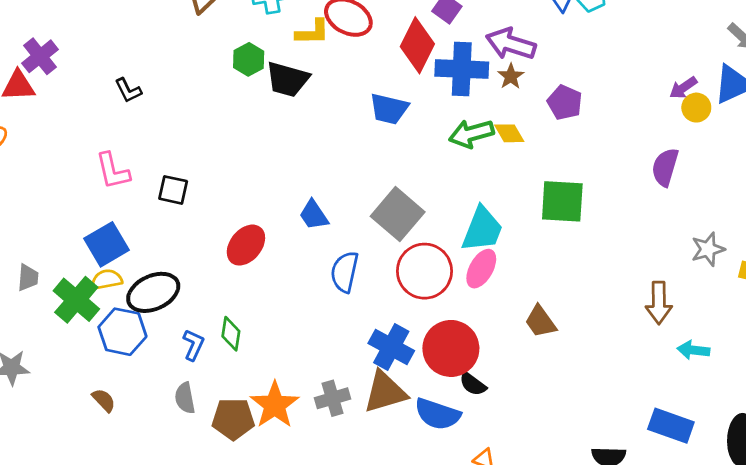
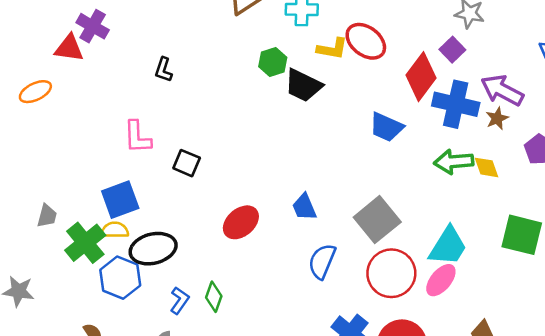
purple cross: (40, 56) -> (93, 26), turned -32
black L-shape: (128, 90) -> (163, 70), turned 35

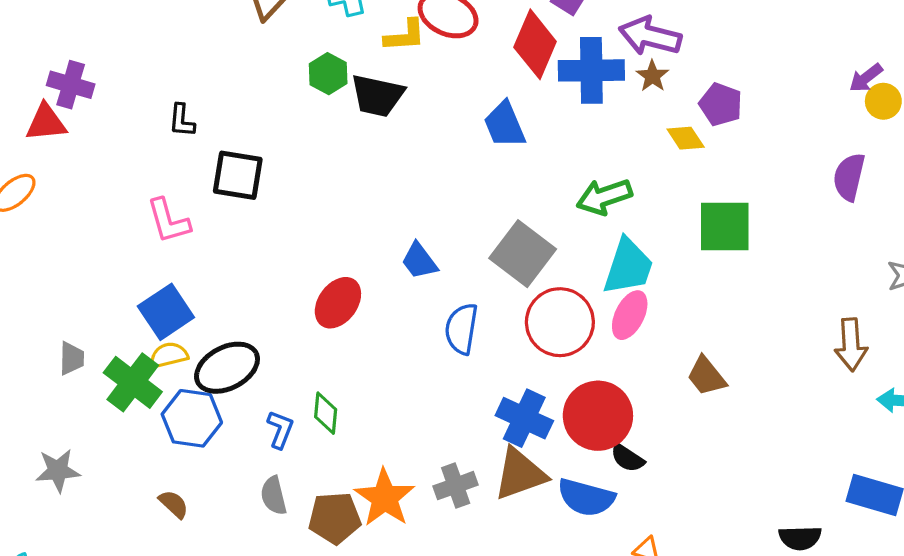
blue trapezoid: (386, 127) -> (505, 125), turned 57
green arrow: (454, 162) -> (604, 197), moved
black square: (187, 163) -> (238, 175), moved, size x1.4
yellow diamond: (487, 167) -> (686, 138), moved

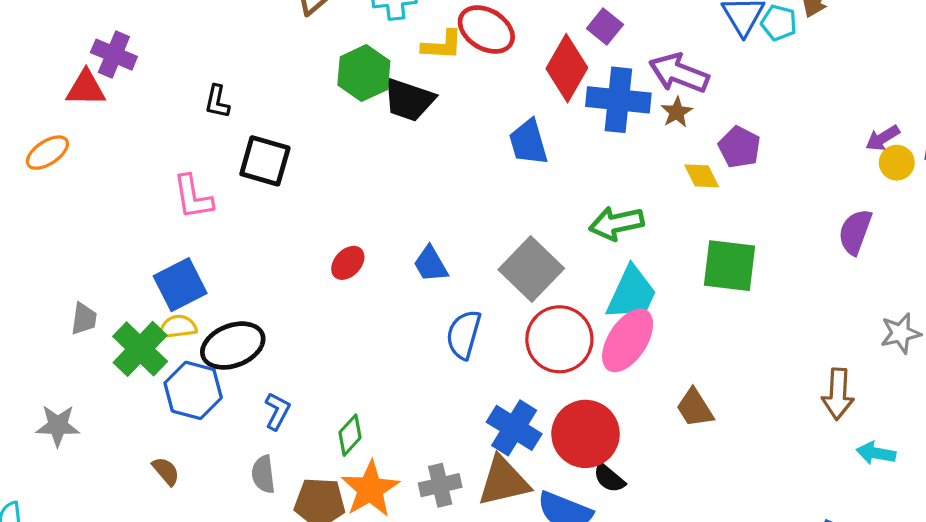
green hexagon: (328, 74) -> (364, 73), size x1.4
red ellipse: (338, 303) -> (348, 263), moved, size x0.7
pink ellipse: (630, 315) -> (628, 340), size x1.4
green diamond: (326, 413) -> (350, 435), moved, turned 30

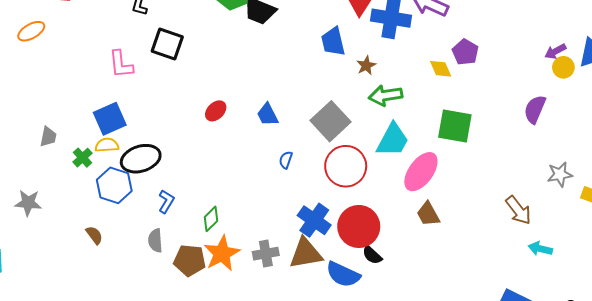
brown star: (677, 112) -> (366, 65), moved
blue semicircle: (464, 335) -> (286, 160), size x0.6
pink ellipse: (628, 340) -> (421, 172), moved
green cross: (140, 349) -> (82, 158), size x0.6
brown arrow: (838, 394) -> (518, 210), turned -44

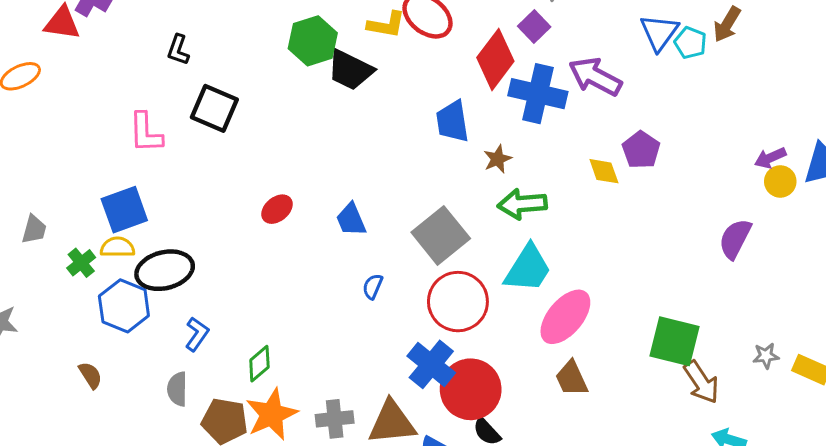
green square: (455, 126) -> (675, 341), moved
gray star: (560, 174) -> (766, 356), moved, size x0.7
blue cross: (314, 220) -> (431, 364), moved

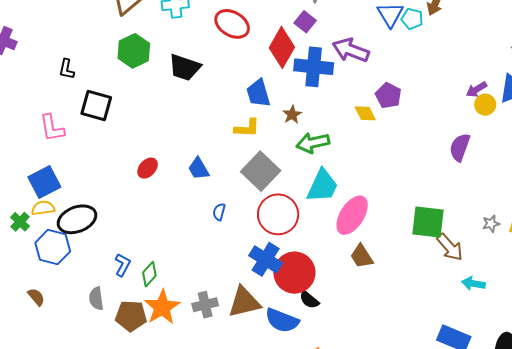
yellow L-shape: (386, 25) -> (247, 128), moved
green hexagon: (313, 41) -> (134, 51), moved
blue L-shape: (197, 334) -> (123, 265), moved

